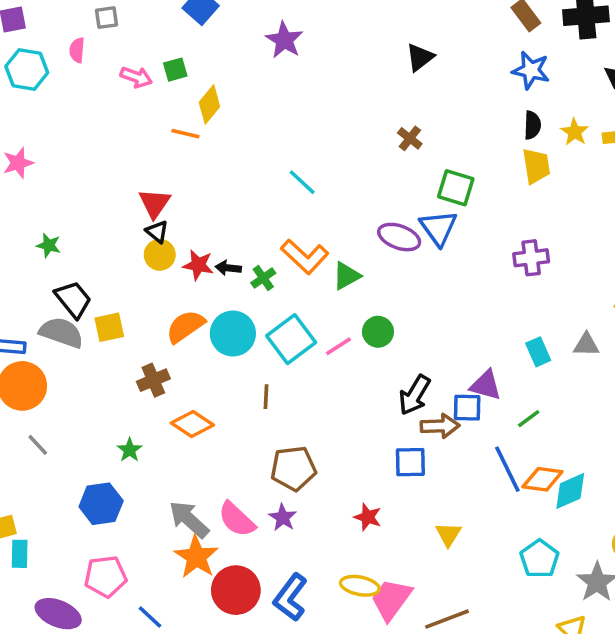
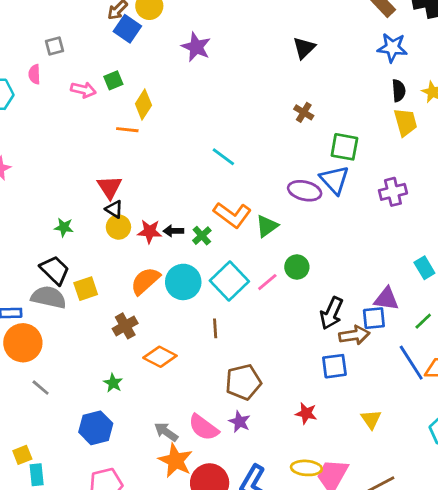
green star: (49, 245) -> (64, 227), moved
purple cross: (531, 258) -> (393, 192), moved
gray arrow: (189, 519) -> (166, 432), size x0.7

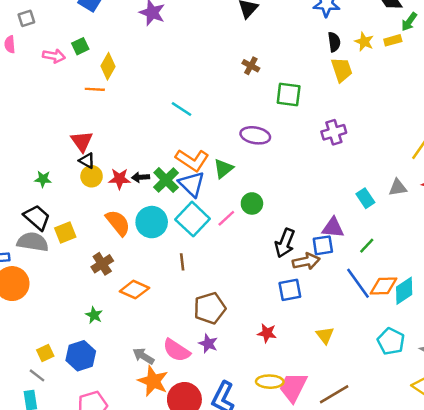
blue triangle: (335, 180) -> (192, 184), moved
green cross: (202, 236) -> (166, 180), size x1.5
orange semicircle: (145, 281) -> (118, 223), turned 96
gray line: (41, 388) -> (37, 375), moved
yellow square: (22, 455) -> (45, 353), moved

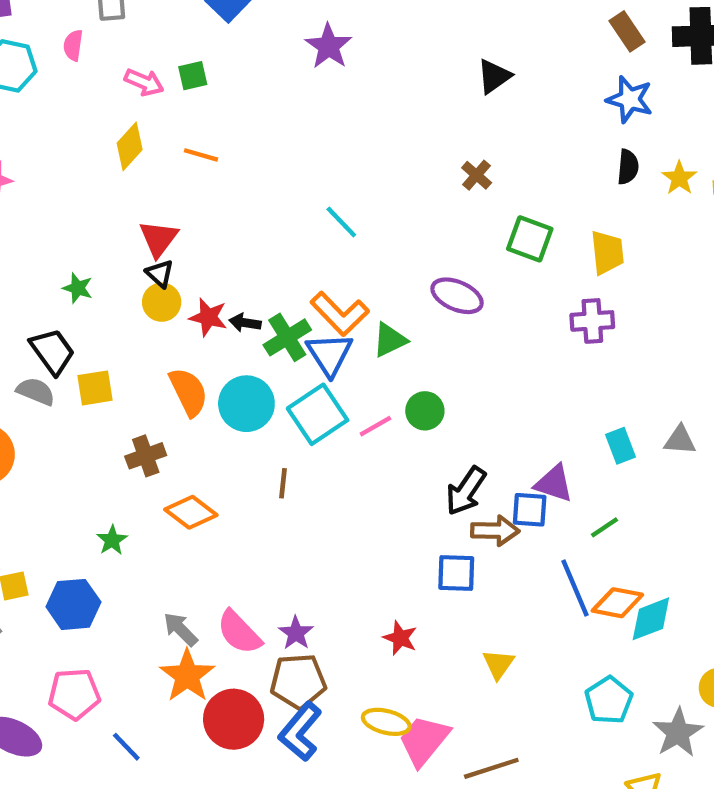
yellow diamond: (108, 66) -> (130, 146), moved
yellow trapezoid: (342, 70) -> (607, 252), moved
gray semicircle: (33, 242) -> (36, 391), size x0.7
brown pentagon: (210, 308) -> (298, 681), moved

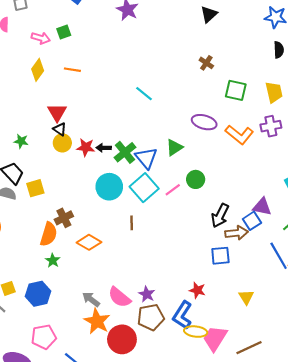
orange L-shape: (340, 314) -> (239, 135), moved
orange semicircle: (189, 392) -> (49, 234), moved, turned 50
blue square: (530, 510) -> (252, 221), turned -30
blue L-shape: (300, 732) -> (182, 315), moved

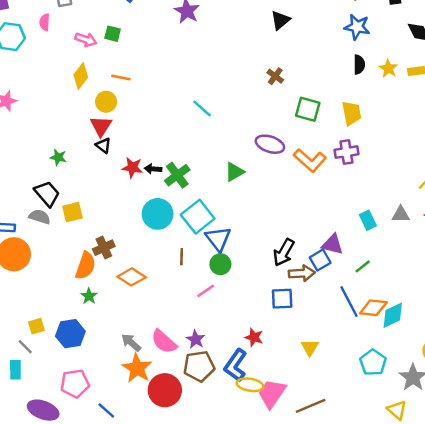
green square: (64, 32) -> (113, 34), turned 32
yellow circle: (62, 143) -> (106, 102), moved
blue triangle: (146, 158) -> (218, 239), moved
green circle: (196, 179) -> (220, 264), moved
pink line: (173, 190) -> (206, 291), moved

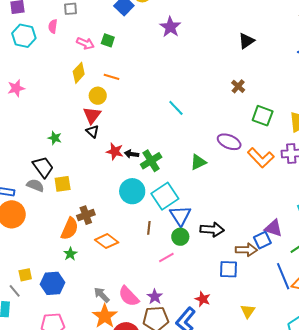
black arrow: (284, 252) -> (212, 230), moved, turned -120

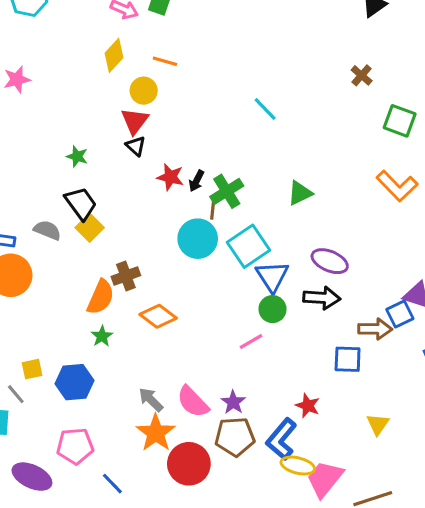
purple ellipse: (229, 142) -> (330, 261), moved
black arrow: (132, 154) -> (196, 181), turned -72
black trapezoid: (43, 167) -> (81, 203), moved
yellow square: (63, 184) -> (90, 228), turned -36
brown line: (149, 228) -> (213, 209), moved

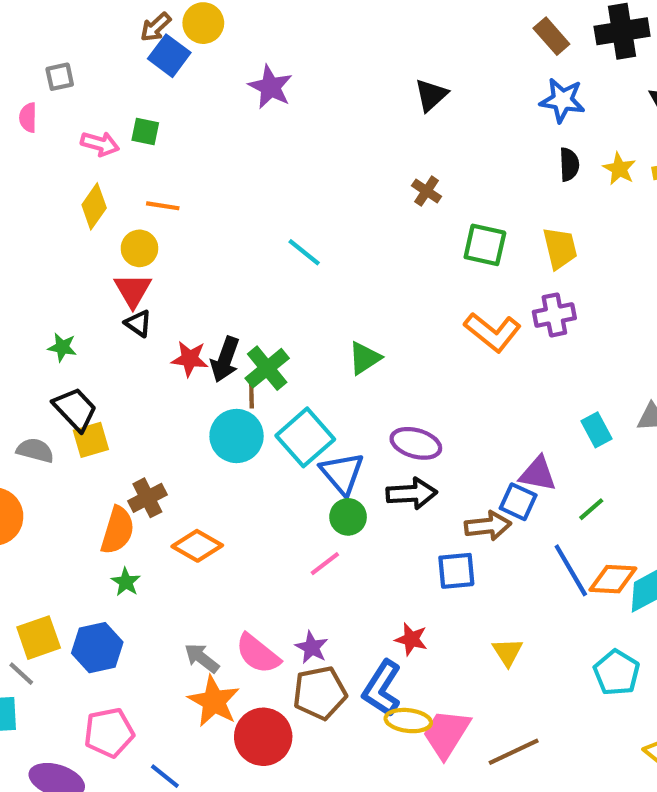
black arrow: (196, 181) -> (225, 359), size x1.5
yellow square: (90, 228) -> (91, 440), turned 36
blue square: (400, 314) -> (518, 502), turned -32
yellow square: (32, 369) -> (39, 638), size x1.5

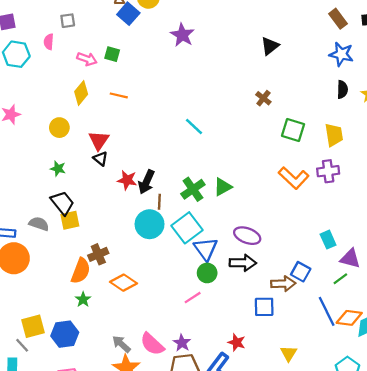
yellow circle: (139, 248) -> (59, 128), moved
green cross: (267, 368) -> (193, 189), moved
cyan rectangle: (596, 430) -> (328, 240), moved
purple triangle: (538, 474) -> (350, 259), moved

